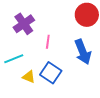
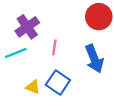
cyan line: (14, 59) -> (16, 53), moved

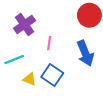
cyan line: (16, 53) -> (14, 60), moved

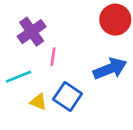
pink line: (49, 43) -> (53, 57), moved
blue arrow: (85, 53) -> (110, 69), turned -90

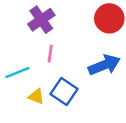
purple cross: (32, 32) -> (41, 20), moved

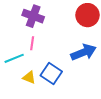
purple cross: (41, 20) -> (33, 16), turned -35
pink line: (50, 54) -> (32, 43), moved

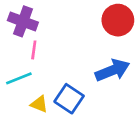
purple cross: (33, 16) -> (23, 21), moved
pink line: (32, 43) -> (34, 50), moved

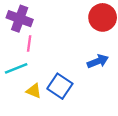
blue arrow: (112, 70) -> (98, 61), size x0.7

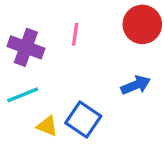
purple cross: (20, 19) -> (26, 47), moved
pink line: (29, 44) -> (75, 34), moved

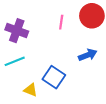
pink line: (75, 34) -> (61, 22), moved
yellow triangle: (47, 126) -> (31, 90), moved

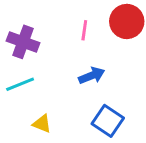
blue arrow: (88, 55) -> (92, 76), moved
blue square: (54, 77) -> (108, 121), moved

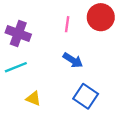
blue arrow: (92, 76) -> (73, 60), turned 54

